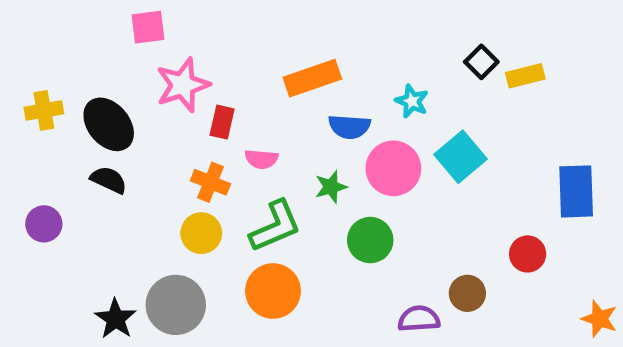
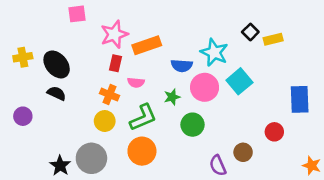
orange rectangle: (312, 78) -> (147, 45), moved
pink star: (183, 85) -> (114, 34), moved
cyan star: (412, 101) -> (214, 52), size x1.6
purple semicircle: (419, 319) -> (218, 166), turned -110

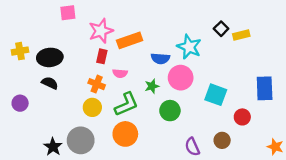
black ellipse: (57, 64) -> (50, 57), turned -55
cyan square: (239, 81) -> (216, 95), moved, turned -30
brown circle: (243, 152) -> (222, 140), moved

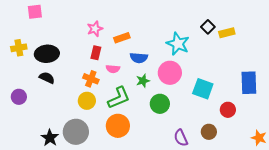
pink square: (68, 13) -> (35, 12), moved
pink star: (101, 31) -> (95, 29), size x0.7
orange rectangle: (130, 40) -> (122, 38), size x0.7
blue semicircle: (160, 58) -> (139, 58), moved

